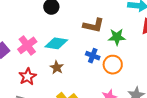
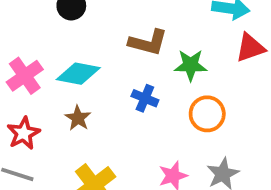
orange circle: (113, 65) -> (207, 114), moved

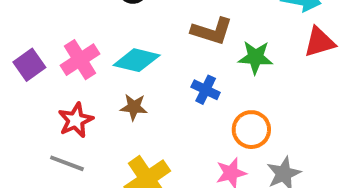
orange circle: (207, 114) -> (251, 130), moved
brown star: (78, 118) -> (134, 107), turned -30

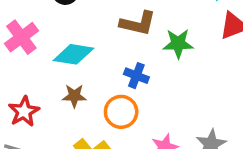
pink cross: (80, 60) -> (21, 37), moved
orange circle: (251, 130) -> (121, 112), moved

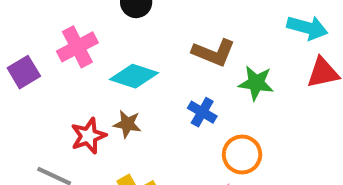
red star: (24, 111) -> (88, 136), moved
orange circle: (121, 112) -> (242, 155), moved

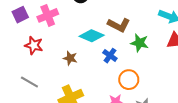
purple square: (24, 72) -> (20, 15), moved
cyan diamond: (134, 76) -> (92, 36), moved
red star: (88, 136) -> (34, 45), moved, turned 30

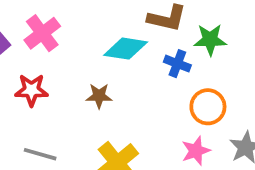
blue cross: (110, 56) -> (177, 64), moved

